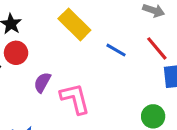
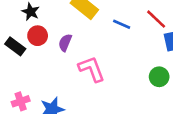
purple semicircle: (42, 82) -> (65, 43), moved

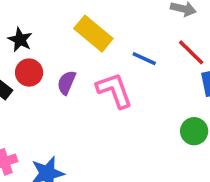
pink L-shape: (92, 69) -> (114, 90), moved

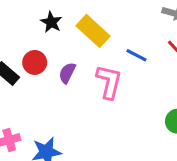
black star: (20, 40) -> (51, 22), moved
pink L-shape: (114, 90) -> (109, 82), turned 30

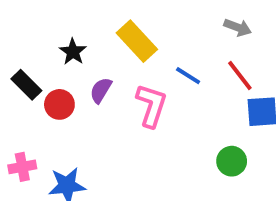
black star: (51, 22) -> (73, 52), moved
red circle: (35, 62) -> (59, 104), moved

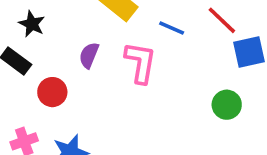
black star: (73, 52) -> (32, 24), moved
red circle: (59, 104) -> (52, 92), moved

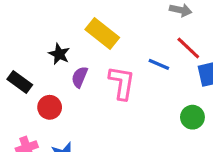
black star: (32, 24) -> (59, 54), moved
blue line: (172, 28) -> (159, 64), moved

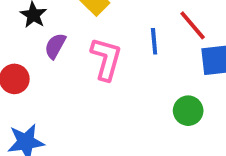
blue line: (159, 64) -> (154, 41), turned 55

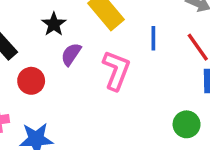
blue line: (154, 41) -> (153, 38), moved

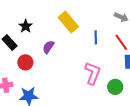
black star: (54, 24) -> (26, 26), moved
pink L-shape: (116, 70) -> (93, 73), moved

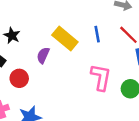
yellow rectangle: (68, 22) -> (65, 38), moved

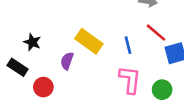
blue line: (97, 34) -> (128, 45), moved

